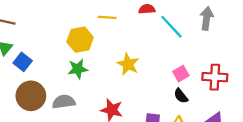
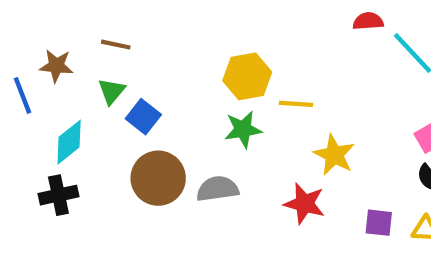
yellow line: (107, 17) -> (296, 104), moved
yellow star: (128, 64) -> (334, 155), moved

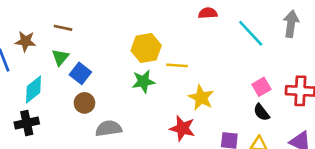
red semicircle: (368, 21) -> (208, 13), moved
brown circle: (158, 178) -> (84, 103), moved, size x0.6
gray semicircle: (218, 189) -> (109, 128), moved

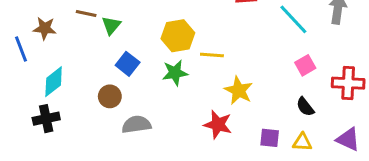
green triangle: (60, 57) -> (111, 25), moved
blue square: (80, 73) -> (128, 64), moved
pink square: (261, 87) -> (305, 65), moved

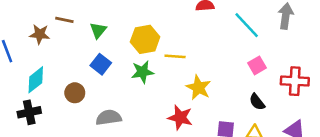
green triangle: (111, 25) -> (98, 30), moved
brown star: (45, 28) -> (40, 34), moved
brown circle: (110, 96) -> (75, 93), moved

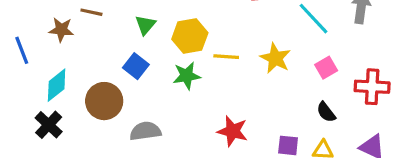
green triangle: (98, 30) -> (145, 25), moved
yellow star: (198, 88) -> (275, 58), moved
brown circle: (75, 93) -> (104, 101), size x1.5
black cross: (29, 112) -> (49, 125), turned -35

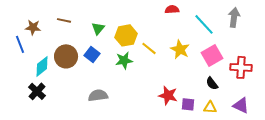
brown star: (61, 30) -> (33, 27), moved
yellow line: (226, 57) -> (149, 48), turned 35
pink square: (326, 68) -> (212, 55), size x1.5
brown circle: (104, 101) -> (66, 56), moved
red star: (233, 131) -> (168, 95), moved

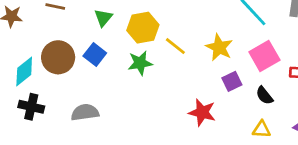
black cross: (37, 91) -> (31, 107), moved, turned -30
gray semicircle: (98, 95) -> (85, 112), moved
purple square: (188, 104) -> (232, 81), moved, turned -32

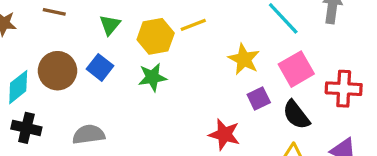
yellow line: (175, 46) -> (193, 25), moved, turned -60
black semicircle: (264, 95) -> (296, 115), size x1.4

